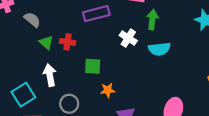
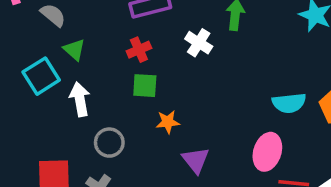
red cross: (68, 42) -> (139, 50), moved, turned -32
cyan semicircle: (159, 49) -> (289, 103), moved
cyan square: (23, 95) -> (41, 76), moved

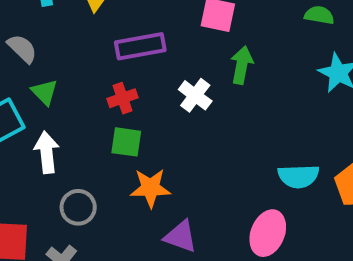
orange star: (168, 122) -> (150, 188), size x1.4
purple triangle: (196, 160) -> (181, 237), turned -36

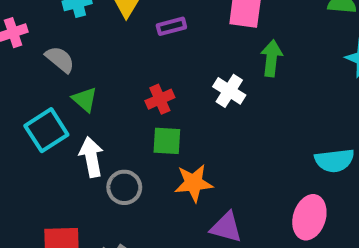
purple rectangle: (140, 46) -> (171, 26), moved, size x0.6
gray circle: (78, 207) -> (124, 187), moved

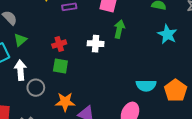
white cross: (229, 91) -> (96, 44), turned -35
green triangle: (85, 99) -> (20, 40), turned 32
orange star: (194, 183) -> (65, 102), moved

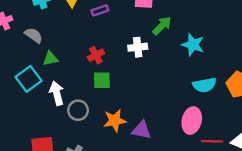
green arrow: (119, 29) -> (162, 26), turned 42
cyan star: (167, 34) -> (193, 45), moved
green triangle: (20, 40) -> (50, 59), turned 40

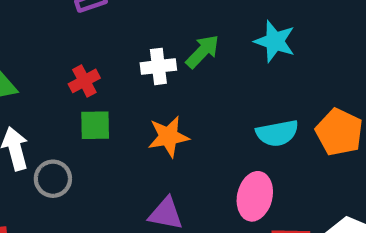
green arrow: (162, 26) -> (203, 51), moved
cyan star: (193, 45) -> (275, 41), moved
orange star: (115, 121) -> (168, 137), moved

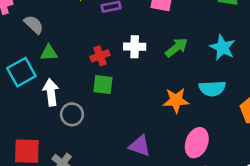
white cross: (158, 66) -> (135, 47), moved
cyan semicircle: (277, 133) -> (212, 88), moved
orange star: (168, 137) -> (176, 100), moved

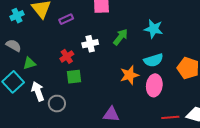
pink ellipse: (197, 143) -> (154, 85), moved

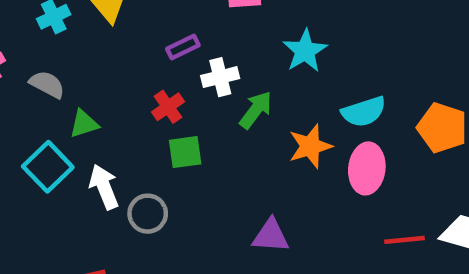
purple rectangle: (66, 19) -> (183, 47), moved
cyan star: (154, 29) -> (305, 51), moved, turned 30
green arrow: (120, 37) -> (256, 110), moved

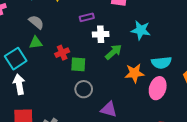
cyan star: (305, 51) -> (141, 30), turned 30
gray semicircle: (47, 84) -> (36, 22), moved
red cross: (168, 107) -> (62, 53), moved
white arrow: (104, 187) -> (19, 84), moved
gray circle: (148, 214) -> (84, 89), moved

